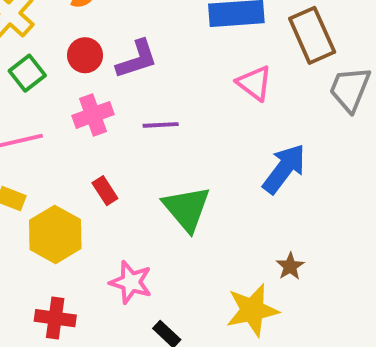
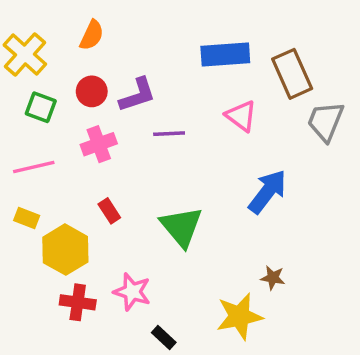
green square: (27, 73) -> (41, 107), turned -32
purple line: (161, 125) -> (169, 134), moved
brown star: (290, 266) -> (273, 278), turned -30
red cross: (55, 318) -> (78, 302), moved

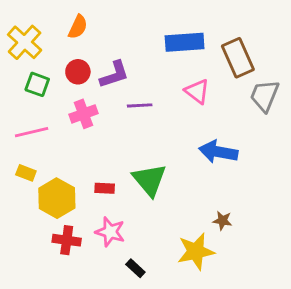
blue arrow: (267, 192) -> (218, 152), turned -117
red rectangle: (109, 211) -> (105, 188), moved, turned -54

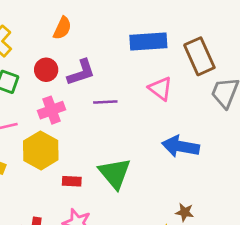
orange semicircle: (78, 27) -> (62, 28), moved
yellow hexagon: (57, 198) -> (41, 150), moved

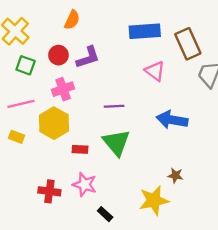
purple line: (105, 102) -> (114, 106), moved

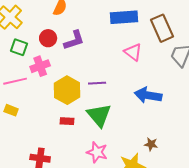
pink cross: (63, 89) -> (40, 66), moved
yellow hexagon: (54, 123) -> (67, 90), moved
pink star: (85, 185) -> (97, 152), moved

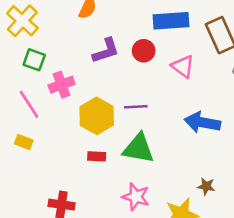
red circle: (48, 38) -> (144, 51), moved
pink line: (15, 81) -> (29, 104), turned 70
green triangle: (99, 115) -> (138, 148), turned -40

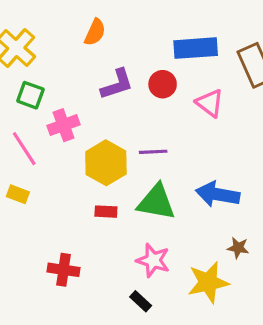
blue arrow: (202, 122) -> (218, 194), moved

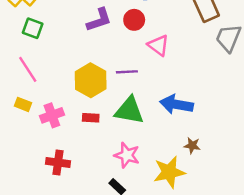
pink triangle: (210, 103) -> (158, 45), moved
pink cross: (63, 125) -> (52, 115), moved

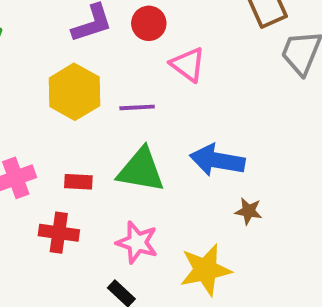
yellow hexagon: (91, 80) -> (74, 92), moved
brown star: (192, 146) -> (249, 211), moved
red cross: (58, 162) -> (59, 233), moved

